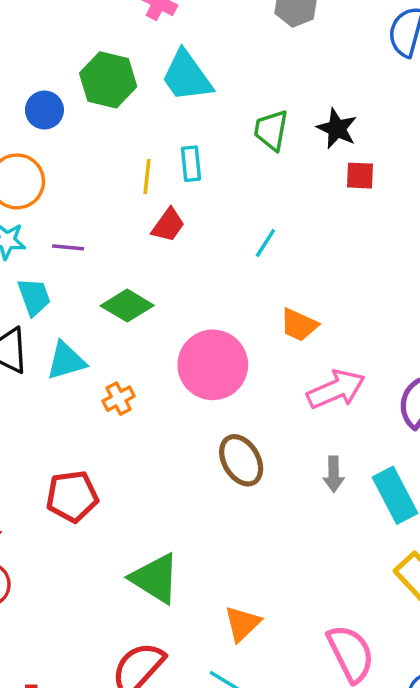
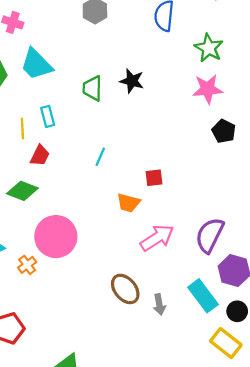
red square: (360, 176) -> (154, 178), moved
green diamond: (127, 306) -> (22, 191), moved
pink circle: (213, 365) -> (56, 237), moved
brown ellipse: (241, 460) -> (125, 289), moved
gray arrow: (334, 474) -> (159, 304), moved

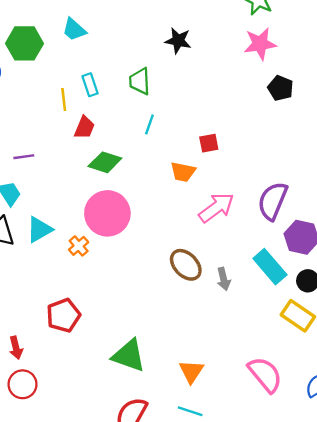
cyan trapezoid: (36, 64) -> (74, 29), size x0.7
green trapezoid: (92, 88) -> (140, 81), moved
green diamond: (22, 191) -> (105, 162), moved

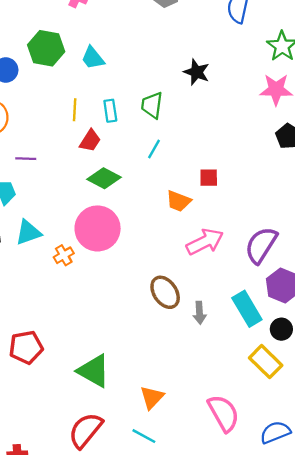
cyan trapezoid: (74, 29) -> (93, 58), moved
cyan rectangle: (90, 85) -> (110, 111), moved
red pentagon: (63, 315) -> (26, 347), moved

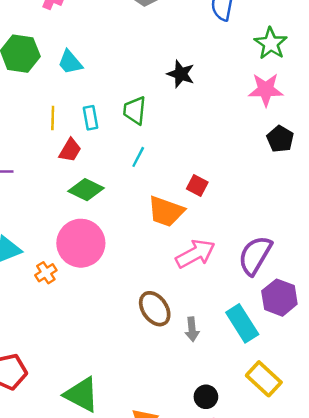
red square: (209, 178) -> (197, 185), turned 30
orange trapezoid: (179, 201) -> (166, 211), size x1.4
black circle: (281, 329) -> (206, 397), moved

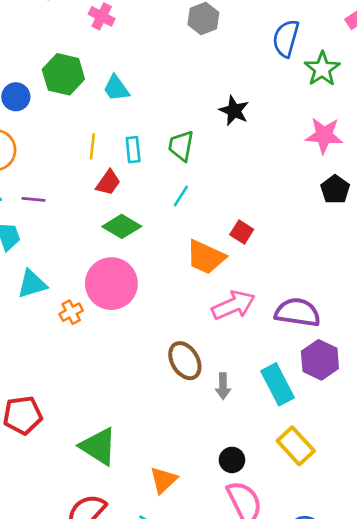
green star: (271, 43) -> (322, 69), moved
purple semicircle: (255, 255) -> (298, 312), turned 63

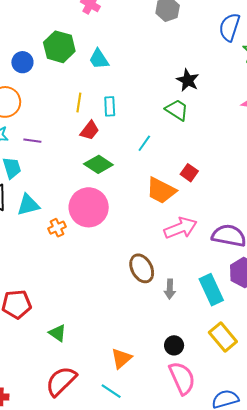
green trapezoid: (181, 146) -> (177, 110), moved, turned 110
green triangle: (98, 446) -> (58, 333), moved, size x0.6

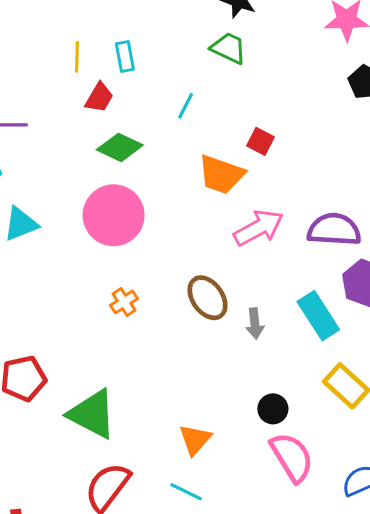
orange cross: (57, 228) -> (124, 302), moved
green triangle: (58, 333) -> (92, 414), size x1.8

